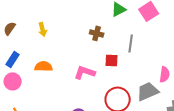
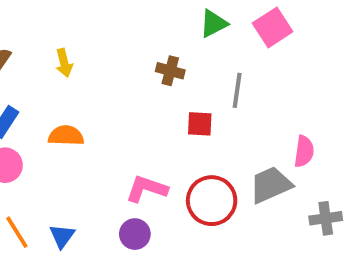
pink L-shape: (85, 72) -> (147, 189), moved

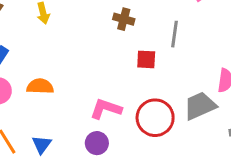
orange semicircle: (66, 136) -> (40, 86), moved

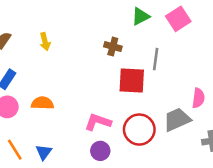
red square: (146, 59) -> (132, 80), size x1.6
purple circle: (97, 143) -> (100, 151), moved

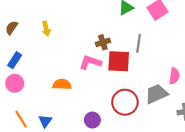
brown cross: (113, 47) -> (103, 42), moved, turned -32
orange semicircle: (42, 103) -> (62, 84), moved
pink L-shape: (98, 122) -> (90, 62), moved

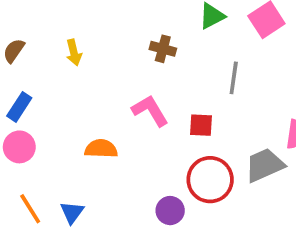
brown cross: (103, 42) -> (163, 49), moved, turned 32
red square: (119, 61) -> (201, 125), moved, size x0.6
pink L-shape: (90, 62) -> (150, 111), turned 40
purple circle: (92, 120) -> (170, 211), moved

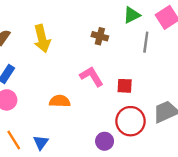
yellow arrow: (74, 52) -> (42, 39), size x1.6
gray line: (234, 78) -> (146, 42), moved

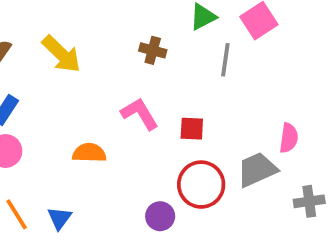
yellow arrow: (42, 39) -> (61, 54), turned -32

